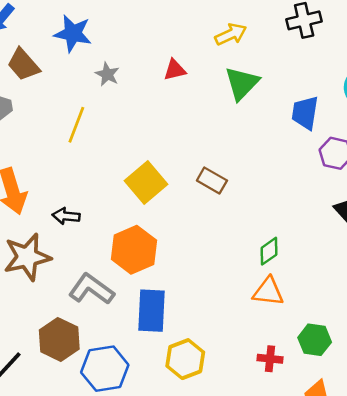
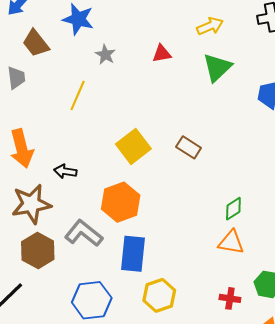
brown hexagon: (59, 339) -> (38, 251), moved

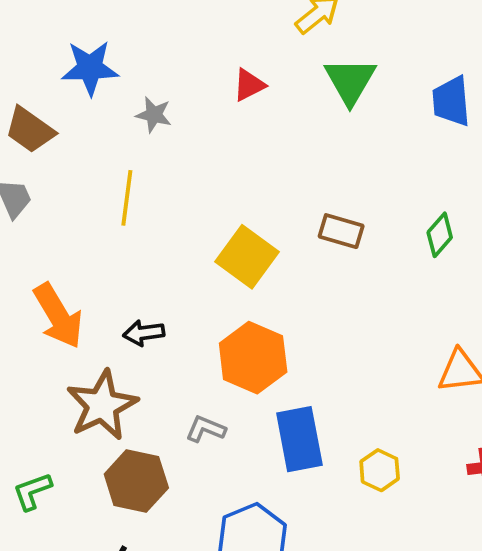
green diamond: (233, 209) -> (440, 235), moved
gray L-shape: (84, 233) -> (206, 429), size x0.6
yellow hexagon: (159, 295) -> (380, 470), moved, size x0.7

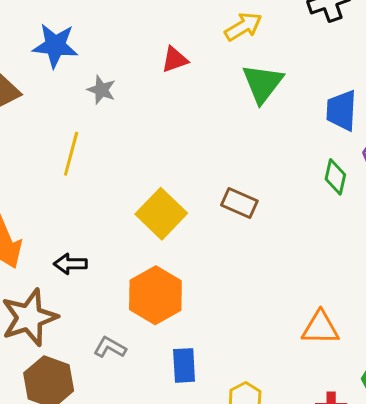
red triangle: (249, 85) -> (175, 60), moved
green diamond: (440, 235) -> (335, 177), moved, turned -36
blue rectangle: (299, 439) -> (184, 365), size x0.7

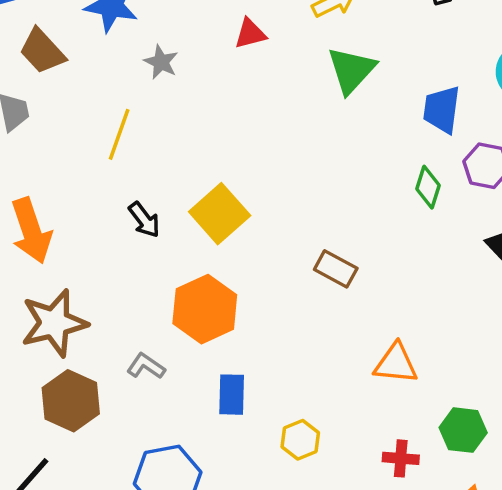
brown rectangle: (239, 203) -> (336, 269), moved
black arrow: (70, 264) -> (144, 220), moved, turned -132

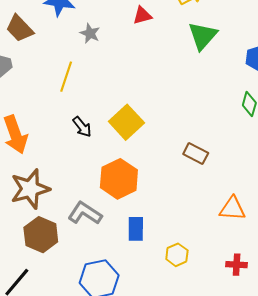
gray L-shape: (146, 366) -> (85, 213), size x1.5

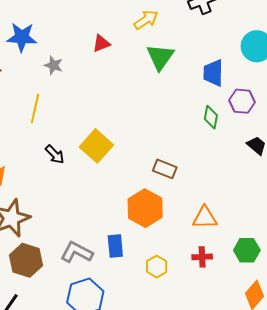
orange hexagon: (119, 179) -> (145, 208), moved
gray L-shape: (85, 213) -> (77, 252), moved
red cross: (237, 265) -> (202, 257), moved

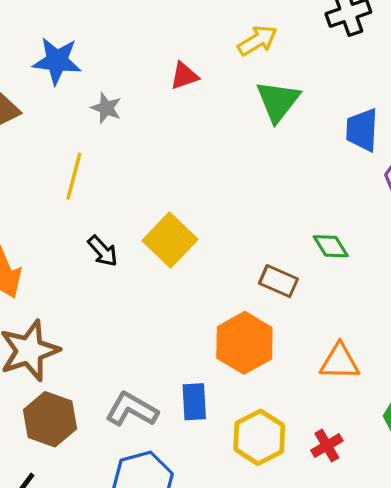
green diamond: (211, 117) -> (331, 246), moved, turned -45
red cross: (202, 257) -> (327, 446), moved, turned -30
yellow hexagon: (157, 267) -> (259, 437), size x1.5

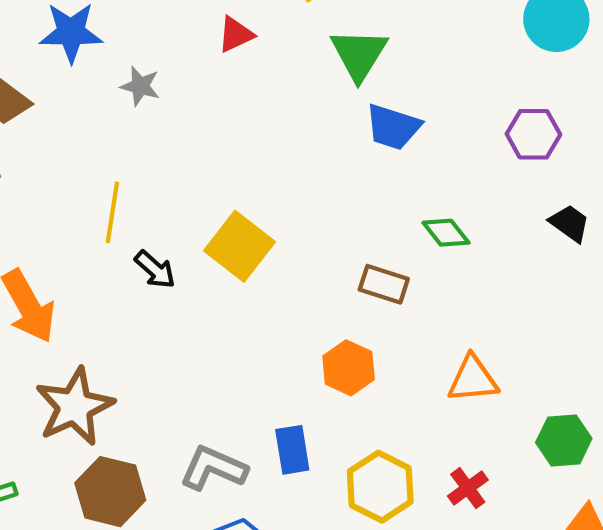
blue trapezoid: (362, 130) -> (393, 127), moved, turned -69
yellow line: (74, 176) -> (112, 212), moved
orange hexagon: (244, 343) -> (349, 368), size x0.7

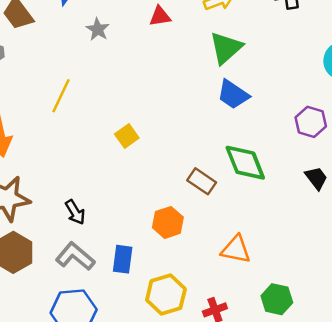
green diamond: (446, 233) -> (245, 163), size x1.6
yellow square: (240, 246) -> (127, 136), size x0.6
black arrow: (155, 269) -> (75, 212), moved

